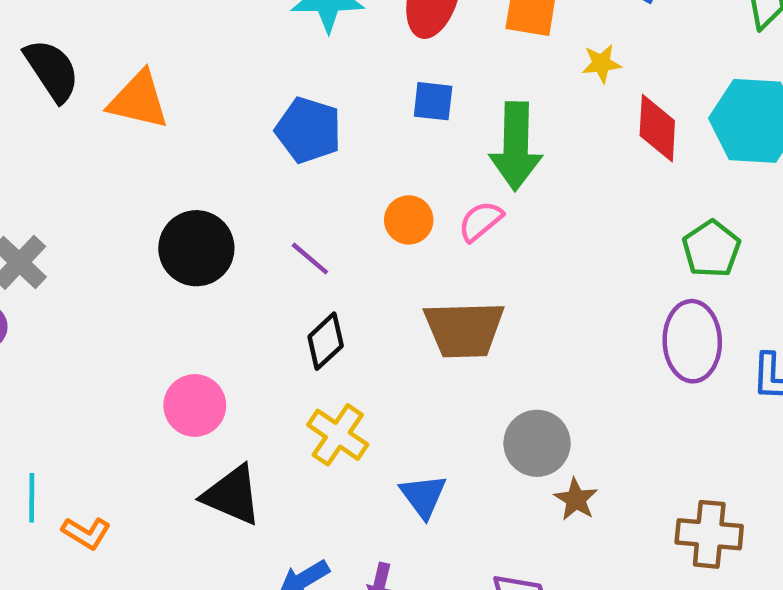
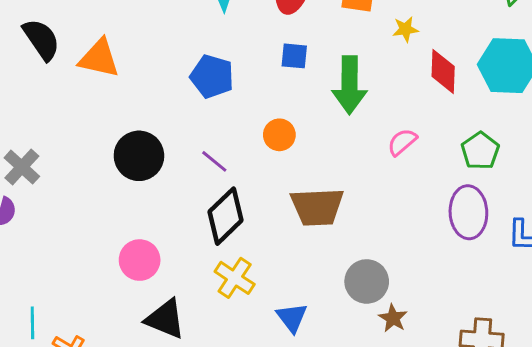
pink semicircle: (481, 221) -> (402, 142), moved
black diamond: (326, 341) -> (226, 216), size x1.5

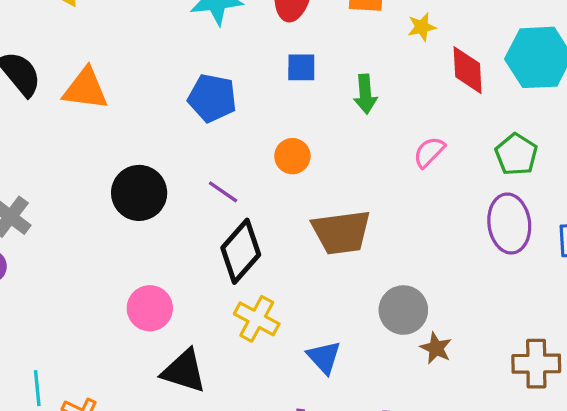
green arrow: (350, 85) -> (365, 94), size x0.6

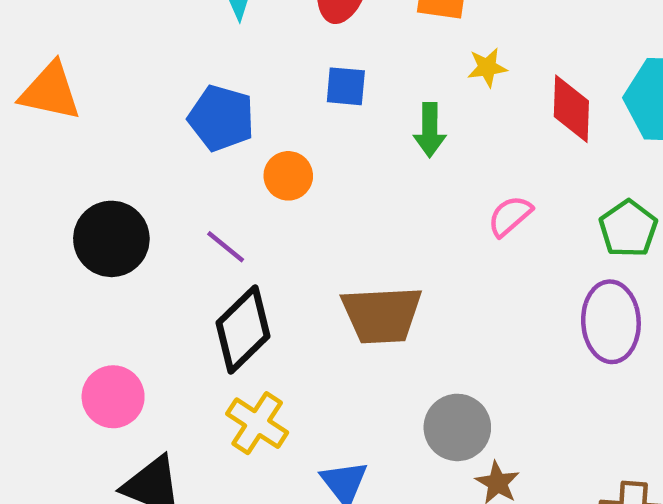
yellow star: (422, 27) -> (487, 67), moved
orange circle: (292, 156) -> (288, 176), moved

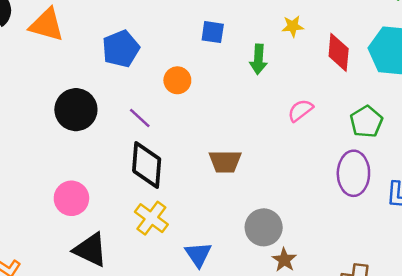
blue pentagon: (221, 118) -> (121, 49), moved, turned 30
brown trapezoid: (382, 315) -> (225, 162), size x0.7
black diamond: (243, 329) -> (147, 165), turned -45

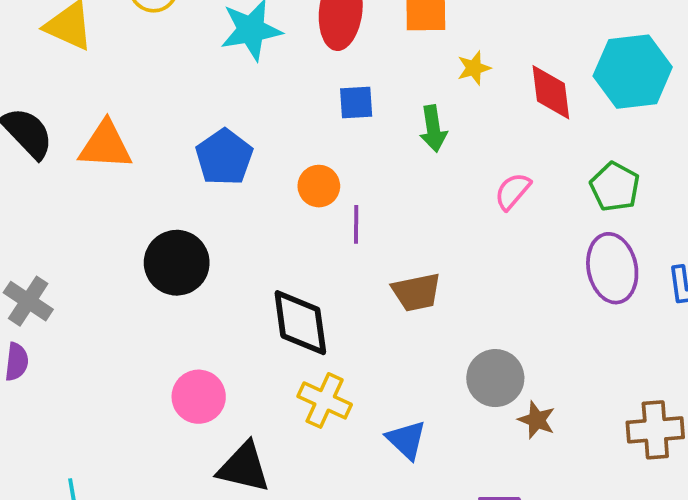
purple line: (140, 118) -> (356, 224), moved, turned 60

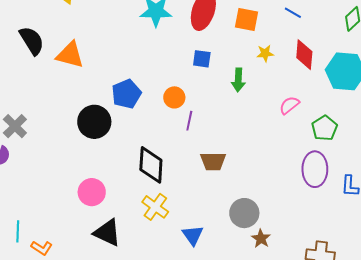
red diamond: (551, 92) -> (304, 55), moved
blue pentagon: (224, 157) -> (126, 94), moved
pink semicircle: (513, 191) -> (289, 105), moved

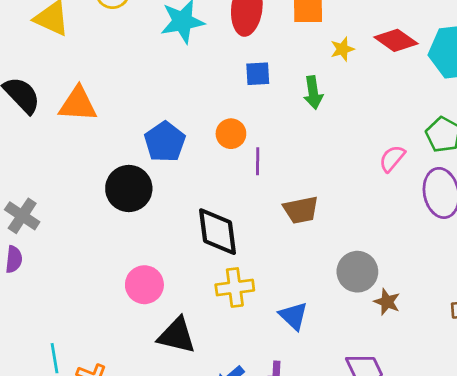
red diamond: (304, 55) -> (396, 40), turned -48
pink semicircle: (289, 105) -> (392, 159), moved
yellow cross: (155, 207) -> (235, 288), turned -32

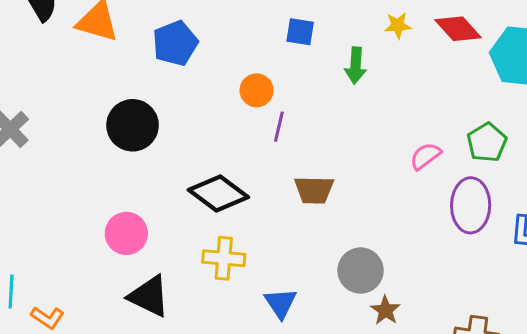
blue pentagon: (165, 142) -> (175, 43), moved
black diamond: (218, 232) -> (218, 193), turned -58

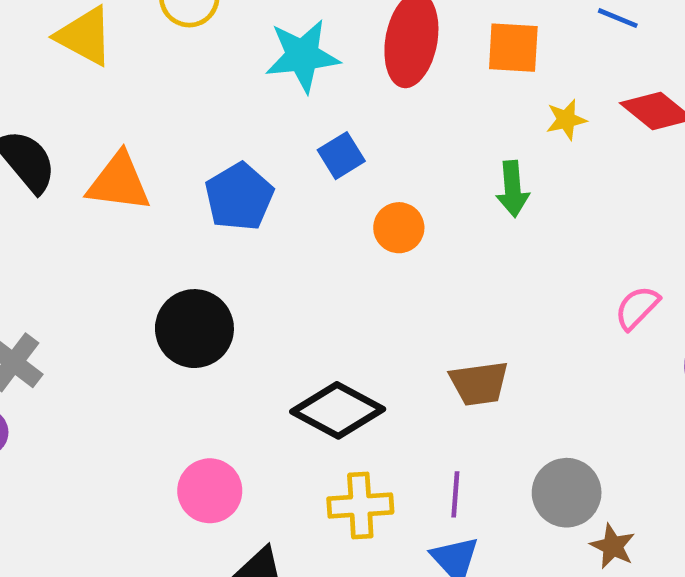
blue square: (300, 32) -> (341, 156), moved, turned -32
orange circle: (257, 90) -> (399, 228), moved
purple line: (279, 127) -> (455, 494), moved

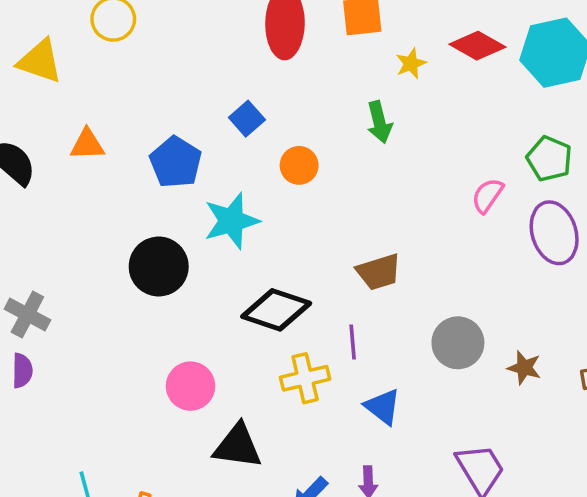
cyan star: (302, 56) -> (231, 221), moved
orange triangle: (119, 182) -> (87, 144), moved, size x0.7
purple line: (455, 494) -> (353, 342), moved
brown star: (613, 546) -> (524, 368), moved

